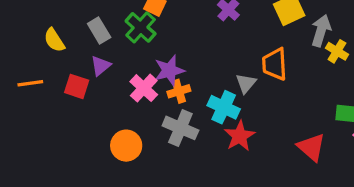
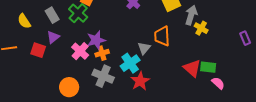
cyan cross: (224, 107) -> (130, 63), turned 30
red triangle: (311, 147) -> (192, 68), moved

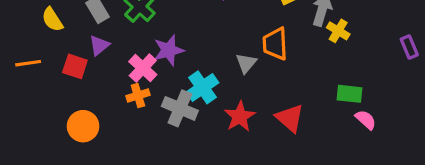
orange cross: (102, 53) -> (138, 95), moved
cyan cross: (130, 63) -> (203, 87), moved
red triangle: (192, 68) -> (290, 118), moved
orange circle: (69, 87) -> (83, 126), moved

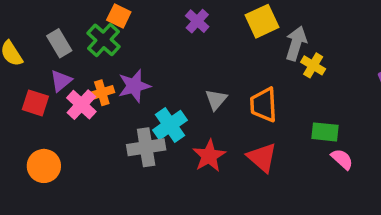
orange trapezoid: (275, 44) -> (264, 105), moved
pink cross: (143, 68) -> (81, 105), moved
orange cross: (138, 95) -> (102, 93), moved
gray cross: (180, 108) -> (146, 147), turned -32

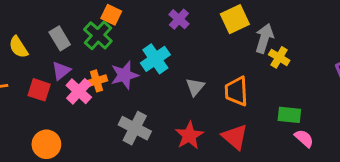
cyan cross: (170, 125) -> (155, 59), moved
gray cross: (146, 147) -> (135, 128), turned 36

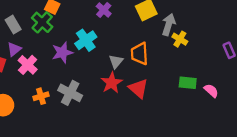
orange cross: (96, 81) -> (41, 96), moved
orange trapezoid: (236, 91) -> (140, 54), moved
red star: (189, 135) -> (112, 83), moved
red triangle: (235, 137) -> (138, 88), moved
pink semicircle: (304, 138) -> (211, 91), moved

